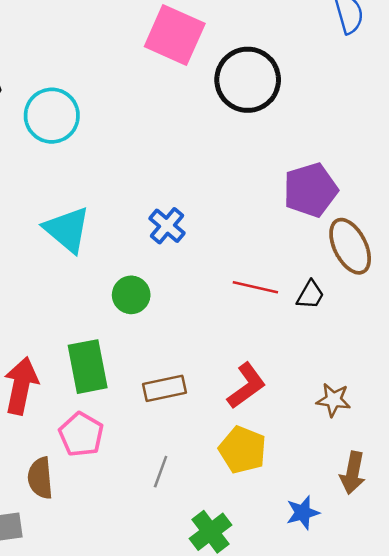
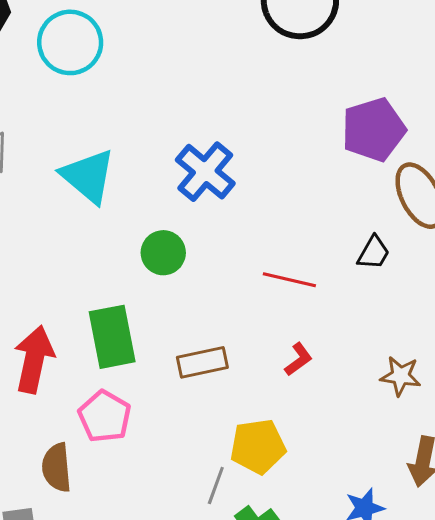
blue cross: (167, 226) -> (205, 172), size x1.4
red line: (255, 287) -> (289, 280), moved
red L-shape: (246, 386) -> (298, 359), size x0.6
yellow pentagon: (243, 450) -> (258, 446), moved, turned -30
gray line: (161, 472) -> (216, 486), moved

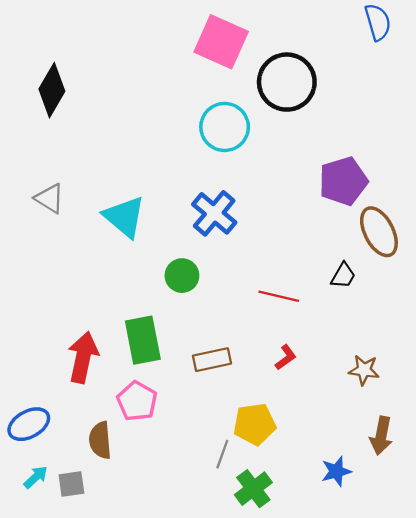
cyan circle: (70, 42) -> (225, 127), moved

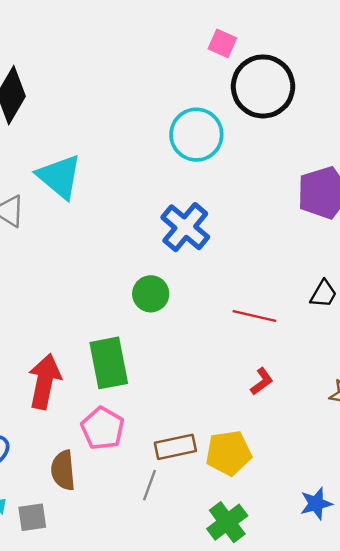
pink square: (221, 42) -> (222, 43), moved, size x0.5
cyan triangle: (124, 217) -> (59, 177), moved
brown rectangle: (212, 360) -> (175, 447), moved
gray line: (222, 454) -> (149, 485), moved

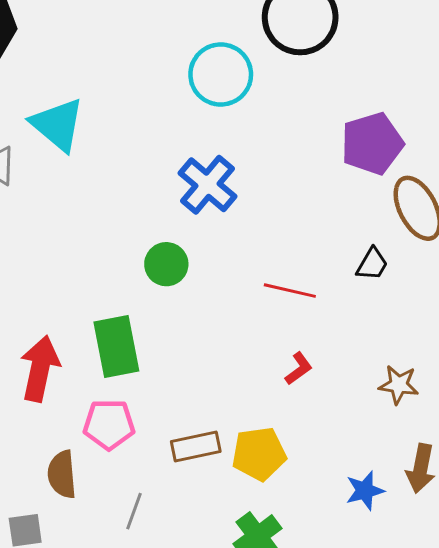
pink pentagon: (103, 428) -> (109, 424), turned -30
gray line: (149, 485) -> (134, 511), moved
blue star: (316, 504) -> (365, 491), moved

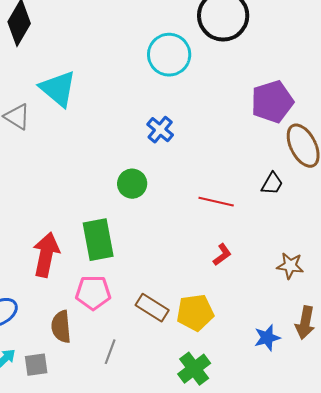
blue cross: (207, 185) -> (160, 130), size x0.7
brown rectangle: (196, 446) -> (152, 308), turned 44

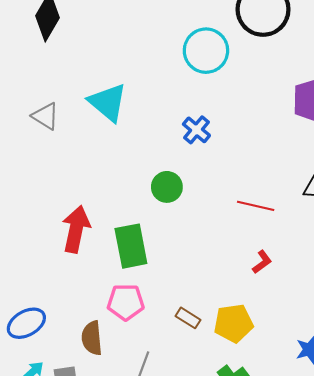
cyan triangle: (58, 89) -> (108, 102), moved
red arrow: (46, 255) -> (76, 229), moved
brown rectangle: (152, 308) -> (188, 318), size x0.7

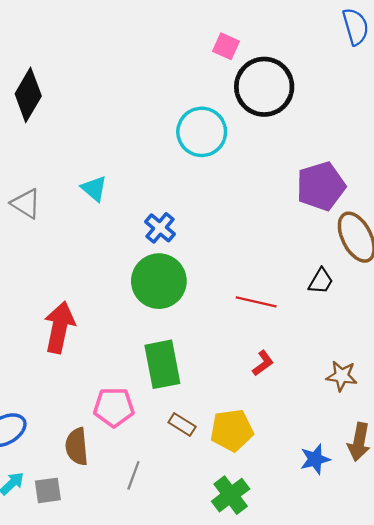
cyan triangle: (108, 102) -> (94, 189), size x0.6
blue cross: (196, 130) -> (160, 228), moved
green circle: (167, 187) -> (159, 281), size x1.6
green rectangle: (131, 246) -> (162, 364), moved

